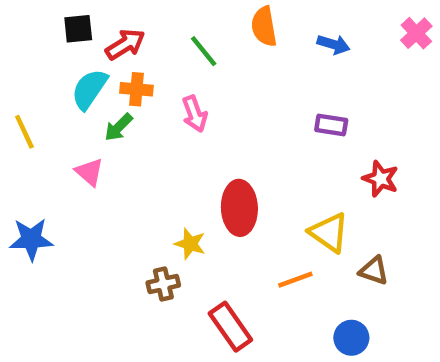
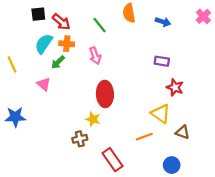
red arrow: (125, 44) -> (61, 22), turned 72
red star: (380, 179) -> (175, 87), moved
red ellipse: (239, 208) -> (105, 94), moved

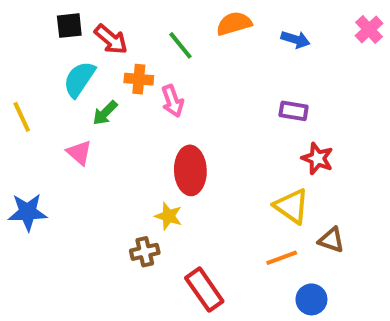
orange semicircle: (129, 13) -> (234, 24), turned 84
orange cross: (67, 44) -> (139, 79), moved
orange line: (144, 137) -> (282, 258), moved

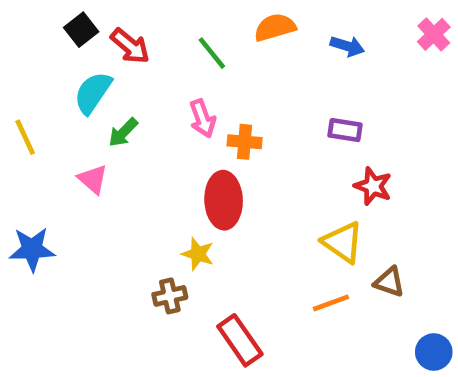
black square: (69, 26) -> (81, 30), turned -32
orange cross: (139, 79) -> (245, 142), moved
blue circle: (311, 299) -> (434, 352), moved

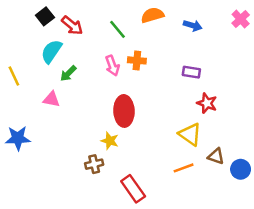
orange cross: (245, 142) -> (137, 60), moved
pink triangle: (93, 179) -> (51, 99), turned -30
blue circle: (434, 352) -> (241, 169), moved

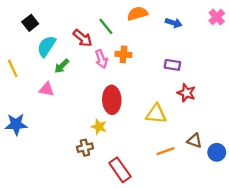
black square: (45, 16) -> (30, 23), moved
red arrow: (72, 25) -> (83, 38), moved
yellow triangle: (190, 134) -> (156, 114), moved, turned -30

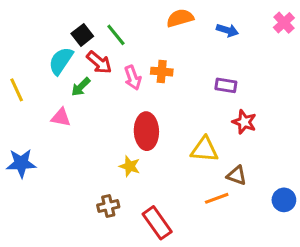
black square: (30, 23) -> (82, 35), moved
green line: (106, 26) -> (116, 35), moved
red arrow: (83, 38) -> (99, 62), moved
brown triangle: (195, 141) -> (237, 175), moved
brown cross: (85, 148) -> (108, 206), moved

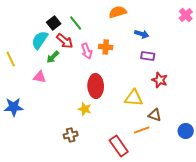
blue arrow: (227, 30) -> (142, 34), moved
red rectangle: (157, 223) -> (119, 146), moved

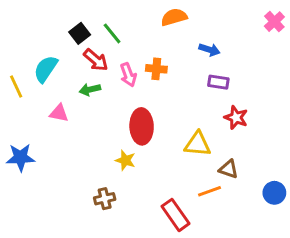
cyan semicircle: (40, 40) -> (46, 69), moved
green arrow: (53, 57) -> (90, 89), moved, turned 32

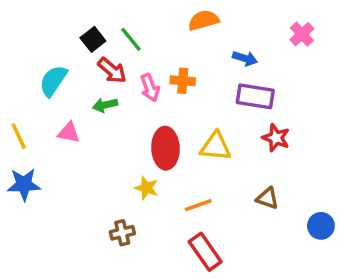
pink cross: (274, 22) -> (302, 34), moved
purple rectangle: (218, 82) -> (255, 96), size x1.5
yellow line: (16, 87) -> (19, 136), moved
yellow triangle: (198, 144) -> (216, 146), moved
orange line: (209, 191) -> (198, 205), moved

